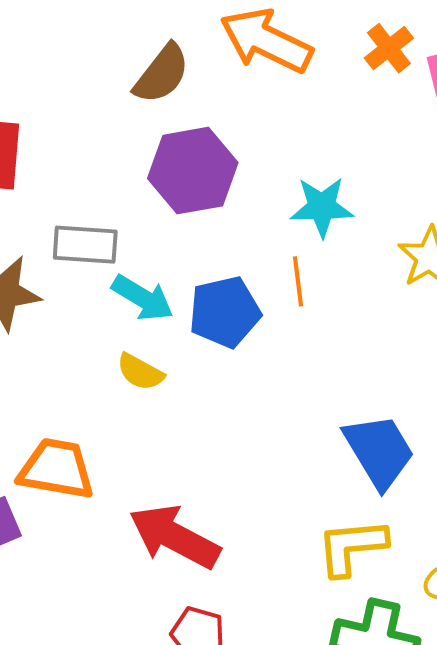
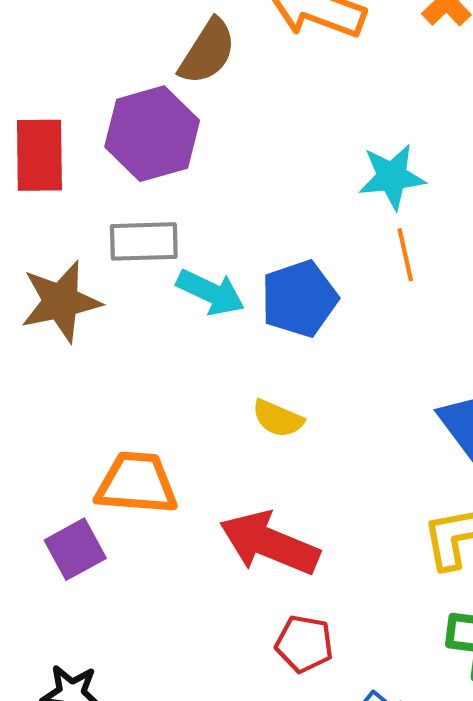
purple hexagon: (193, 171) -> (152, 134), moved
orange line: (298, 281) -> (405, 255), moved
yellow semicircle: (140, 372) -> (278, 419), moved

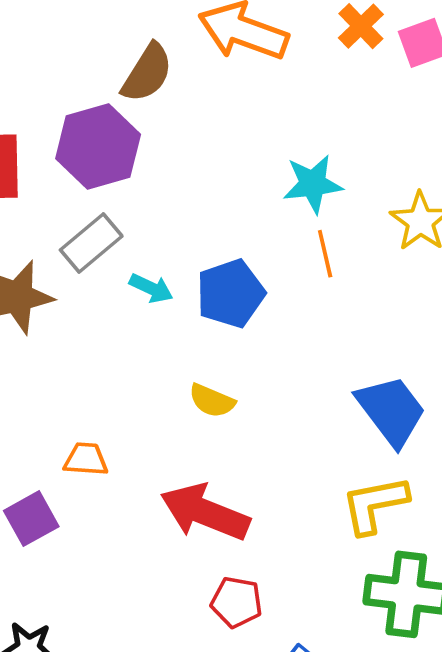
gray rectangle: (144, 241) -> (91, 243), turned -38
cyan arrow: (211, 292) -> (151, 288), size x0.7
orange trapezoid: (137, 483) -> (86, 459), size x0.6

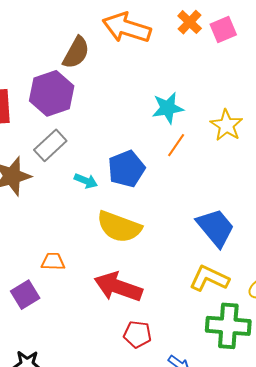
orange line: (325, 254) -> (176, 145), turned 50
cyan arrow: (151, 288) -> (86, 181), moved
yellow semicircle: (212, 401) -> (119, 227), size x1.8
yellow L-shape: (375, 505) -> (209, 278), turned 39

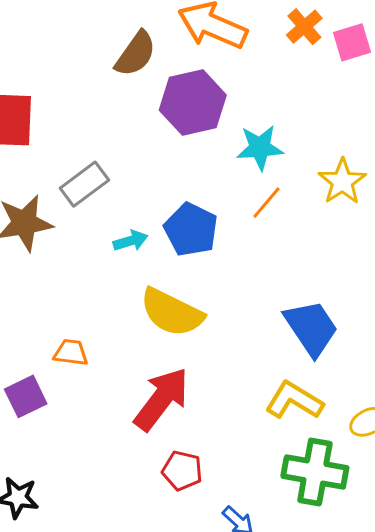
purple hexagon: (52, 93) -> (193, 103), moved
blue pentagon: (126, 169) -> (191, 229), turned -30
cyan arrow: (86, 181) -> (130, 241), turned -45
red arrow: (118, 287) -> (161, 399), turned 102

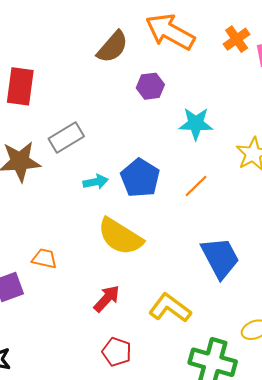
purple hexagon: (193, 103) -> (150, 86), size x0.6
orange line: (266, 203) -> (196, 186), moved
red arrow: (161, 399) -> (107, 299), size x0.6
yellow L-shape: (294, 400) -> (170, 308), moved

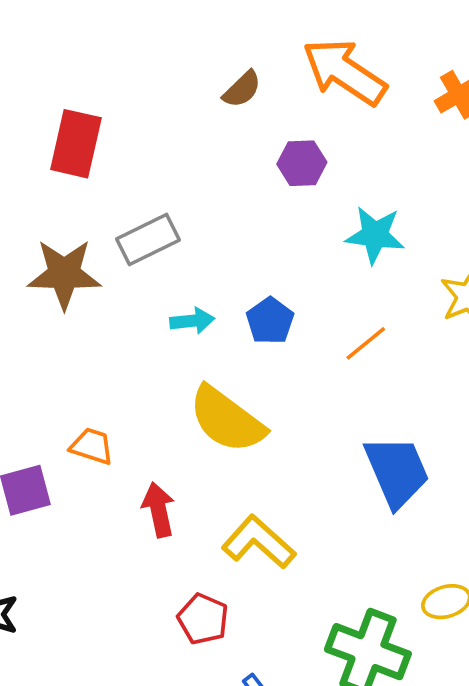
brown semicircle: (113, 47) -> (242, 89), size x0.7
blue pentagon: (140, 178) -> (270, 321), size x0.7
red arrow: (107, 299) -> (159, 510), moved, turned -60
yellow L-shape: (170, 308) -> (259, 542), moved

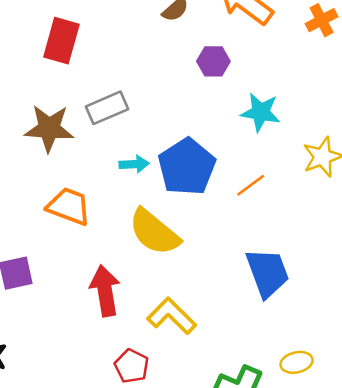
blue pentagon: (270, 321) -> (187, 167), size x1.8
orange trapezoid: (92, 446) -> (69, 206), moved, size x1.5
red arrow: (159, 510) -> (105, 291), size x1.4

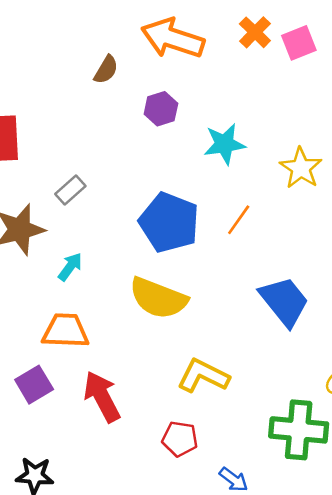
gray rectangle: (107, 108) -> (70, 190), size x0.7
cyan arrow: (134, 164) -> (70, 267), moved, turned -32
orange trapezoid: (69, 206) -> (65, 331), moved
red arrow: (105, 291) -> (102, 397), moved

